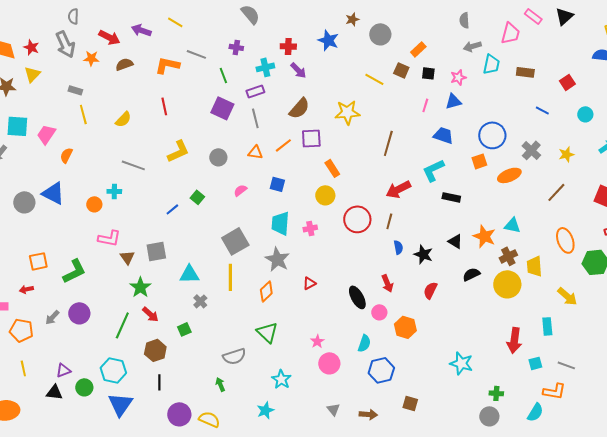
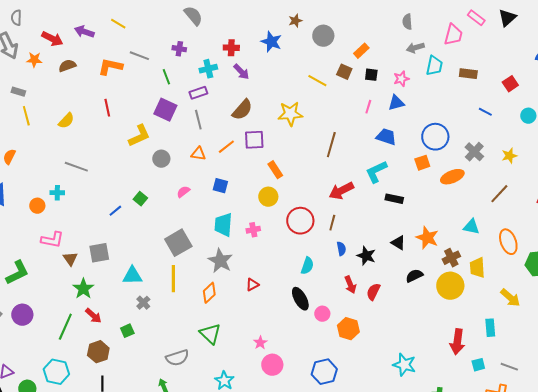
yellow L-shape: (178, 151) -> (139, 136), moved
cyan triangle: (512, 225) -> (471, 227), moved
red arrow: (387, 283) -> (350, 285), moved
cyan semicircle: (364, 343) -> (307, 266), moved

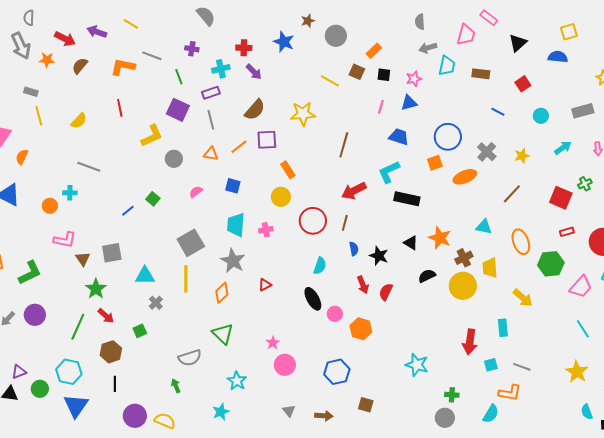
black triangle: (507, 18) -> (518, 43), moved
brown semicircle: (67, 66) -> (80, 66), turned -30
black rectangle: (394, 199) -> (407, 199), size x1.4

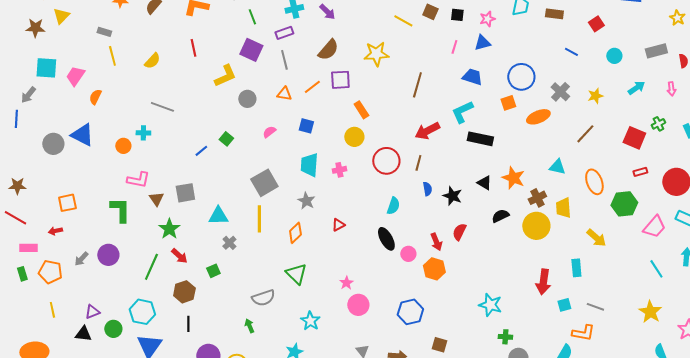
gray star: (233, 261) -> (306, 201), size x0.7
green L-shape: (30, 273) -> (120, 210), moved, turned -64
red arrow: (363, 285) -> (436, 242), moved
green cross: (452, 395) -> (505, 337), moved

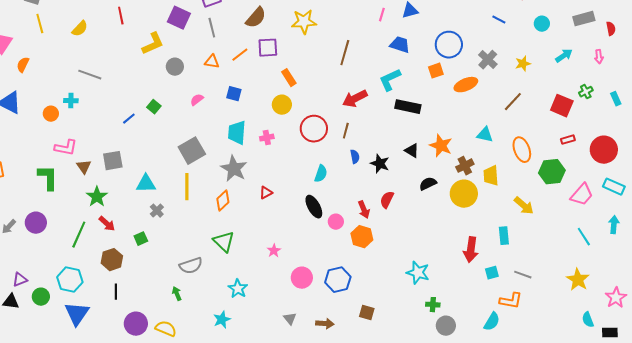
gray star: (306, 201) -> (234, 169), size x1.5
pink circle: (358, 305) -> (302, 278), moved

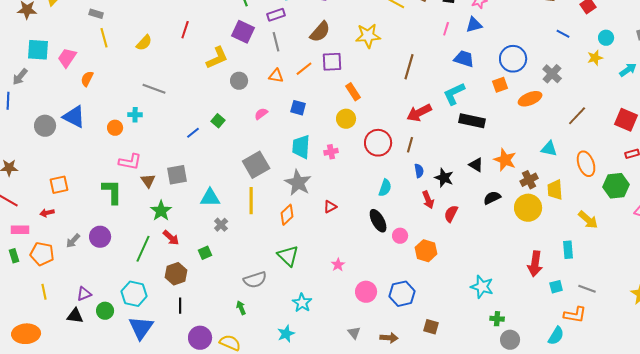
red line: (121, 16) -> (185, 30), turned 30
yellow star: (523, 64) -> (595, 58), moved
red arrow: (364, 210) -> (428, 200), moved

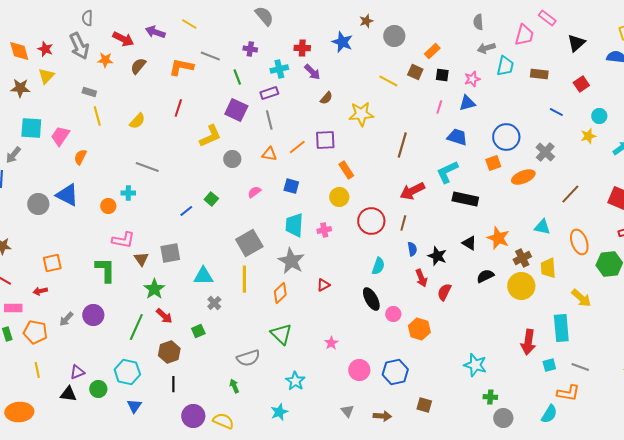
brown semicircle: (320, 32) -> (326, 98), moved, size x0.6
cyan rectangle: (568, 250) -> (561, 328), size x1.5
blue triangle: (141, 328) -> (134, 406), size x0.6

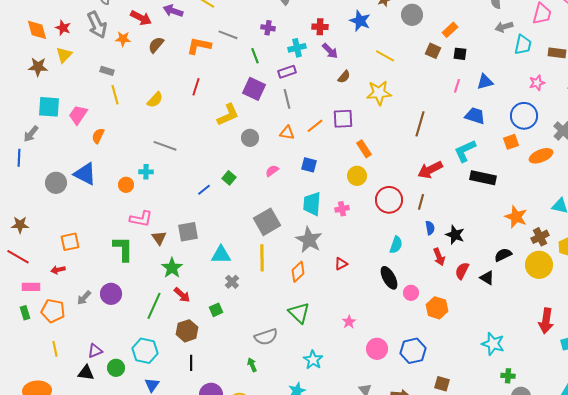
pink star: (472, 79) -> (537, 83), moved
yellow line: (388, 81) -> (385, 56), moved
black triangle: (469, 243) -> (487, 278), moved

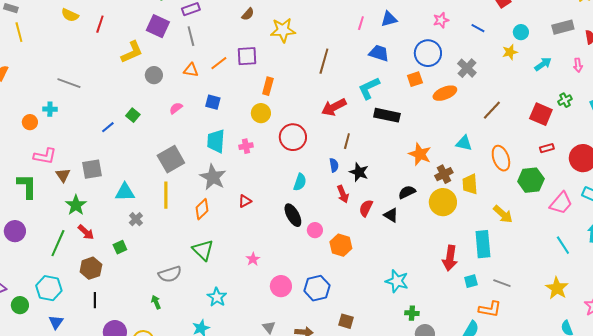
yellow semicircle: (155, 100) -> (70, 15), moved, turned 72
orange rectangle: (364, 149) -> (268, 86), turned 48
brown line: (421, 202) -> (347, 141), moved

